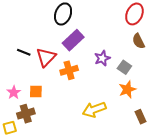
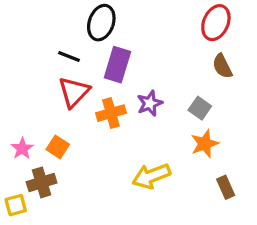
purple rectangle: (73, 40) -> (117, 65), turned -30
black line: (24, 52) -> (69, 57), moved
purple star: (102, 58) -> (150, 103), moved
orange square: (36, 91) -> (58, 147), turned 32

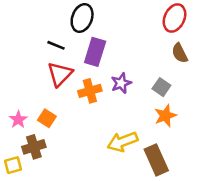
brown rectangle: (226, 187) -> (156, 160), moved, size x1.6

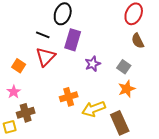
orange cross: (90, 91) -> (69, 97), moved
orange square: (47, 118) -> (19, 66), moved

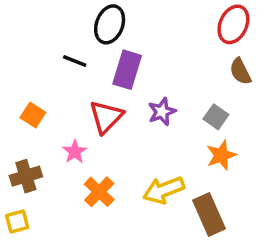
red triangle: (46, 57) -> (106, 117), moved
pink star: (14, 92) -> (75, 152), moved
orange cross: (69, 97) -> (99, 192), moved, turned -30
brown cross: (26, 113) -> (26, 176), moved

